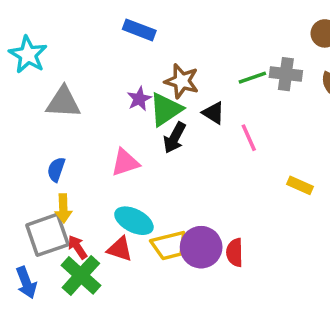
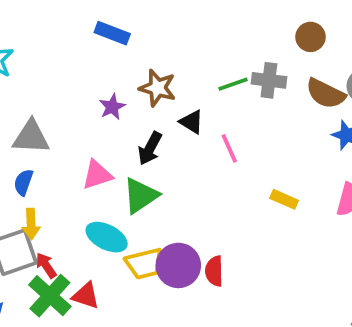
gray triangle: (63, 102) -> (31, 137), moved
green triangle: (166, 109) -> (141, 196), moved
red triangle: (120, 249) -> (86, 296), moved

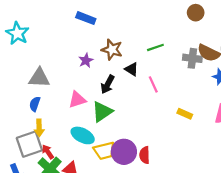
brown circle: (311, 37) -> (196, 13), moved
gray cross: (269, 80) -> (192, 58), moved

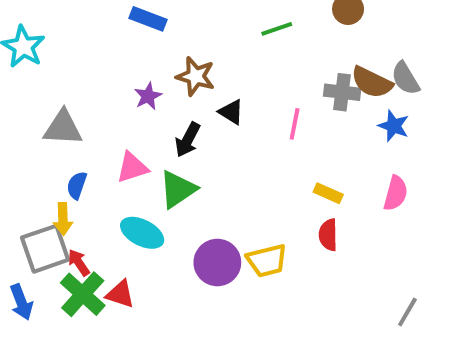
green line: (155, 47) -> (277, 29), moved
pink line: (153, 84) -> (295, 124), moved, turned 35
blue semicircle: (35, 104) -> (77, 185), moved
yellow trapezoid: (104, 151) -> (267, 261), moved
red semicircle: (145, 155) -> (328, 235), moved

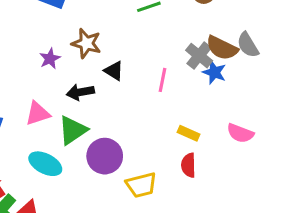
gray cross: (342, 92) -> (199, 56), turned 32
blue star: (394, 126) -> (214, 72), moved
black arrow: (188, 140) -> (80, 92), turned 52
pink semicircle: (396, 193) -> (240, 133), turned 96
purple circle: (217, 263) -> (105, 156), moved

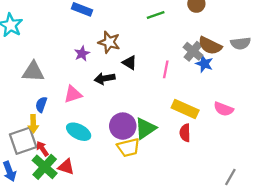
gray semicircle: (248, 45) -> (241, 43), moved, turned -66
green triangle: (73, 130) -> (145, 128), moved
yellow rectangle: (188, 133) -> (185, 109), size x1.6
yellow trapezoid: (141, 185) -> (128, 148), moved

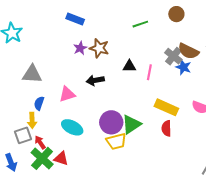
purple star: (82, 54) -> (80, 48), moved
black triangle: (130, 63) -> (129, 66), moved, turned -32
gray square: (23, 141) -> (23, 135), size x0.7

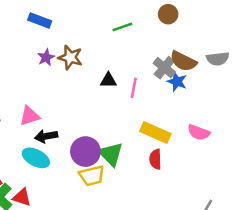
black arrow: (95, 80) -> (46, 136), moved
green triangle: (131, 124) -> (111, 154), turned -40

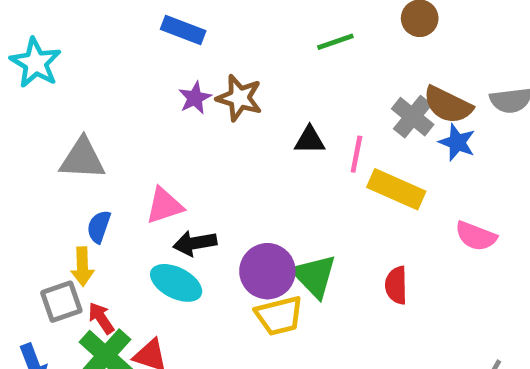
blue star: (177, 82) -> (457, 142), moved
yellow rectangle: (155, 132) -> (396, 189), moved

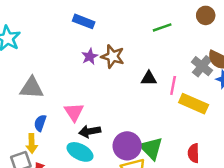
pink triangle: (164, 206) -> (74, 112), turned -45

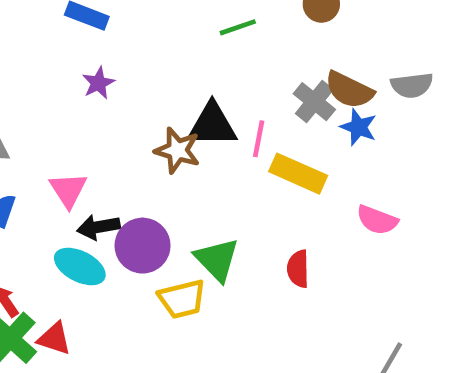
brown star: (113, 56) -> (177, 150), moved
black triangle: (149, 78) -> (212, 125), size x1.6
purple circle: (127, 146) -> (143, 246), moved

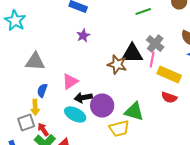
gray cross: (314, 102) -> (155, 44), moved
pink triangle: (68, 190) -> (70, 82), turned 30
green triangle: (217, 260) -> (134, 112), turned -30
red semicircle: (298, 269) -> (169, 98), moved, turned -70

